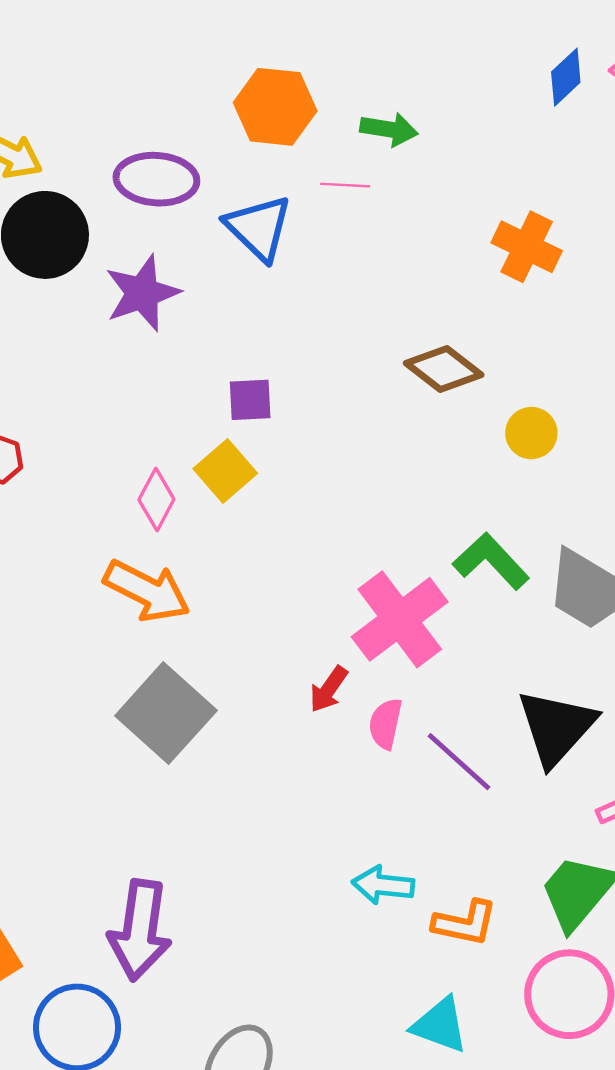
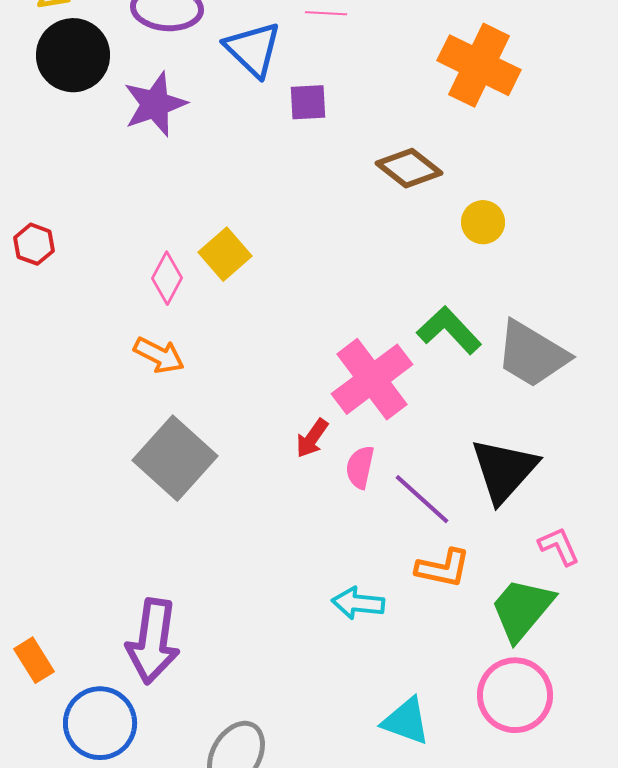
orange cross: (527, 247) -> (479, 65), size x1.4
purple square: (250, 400) -> (308, 102), moved
orange arrow: (147, 591) -> (159, 355), size x0.7
orange L-shape: (465, 923) -> (443, 568), moved

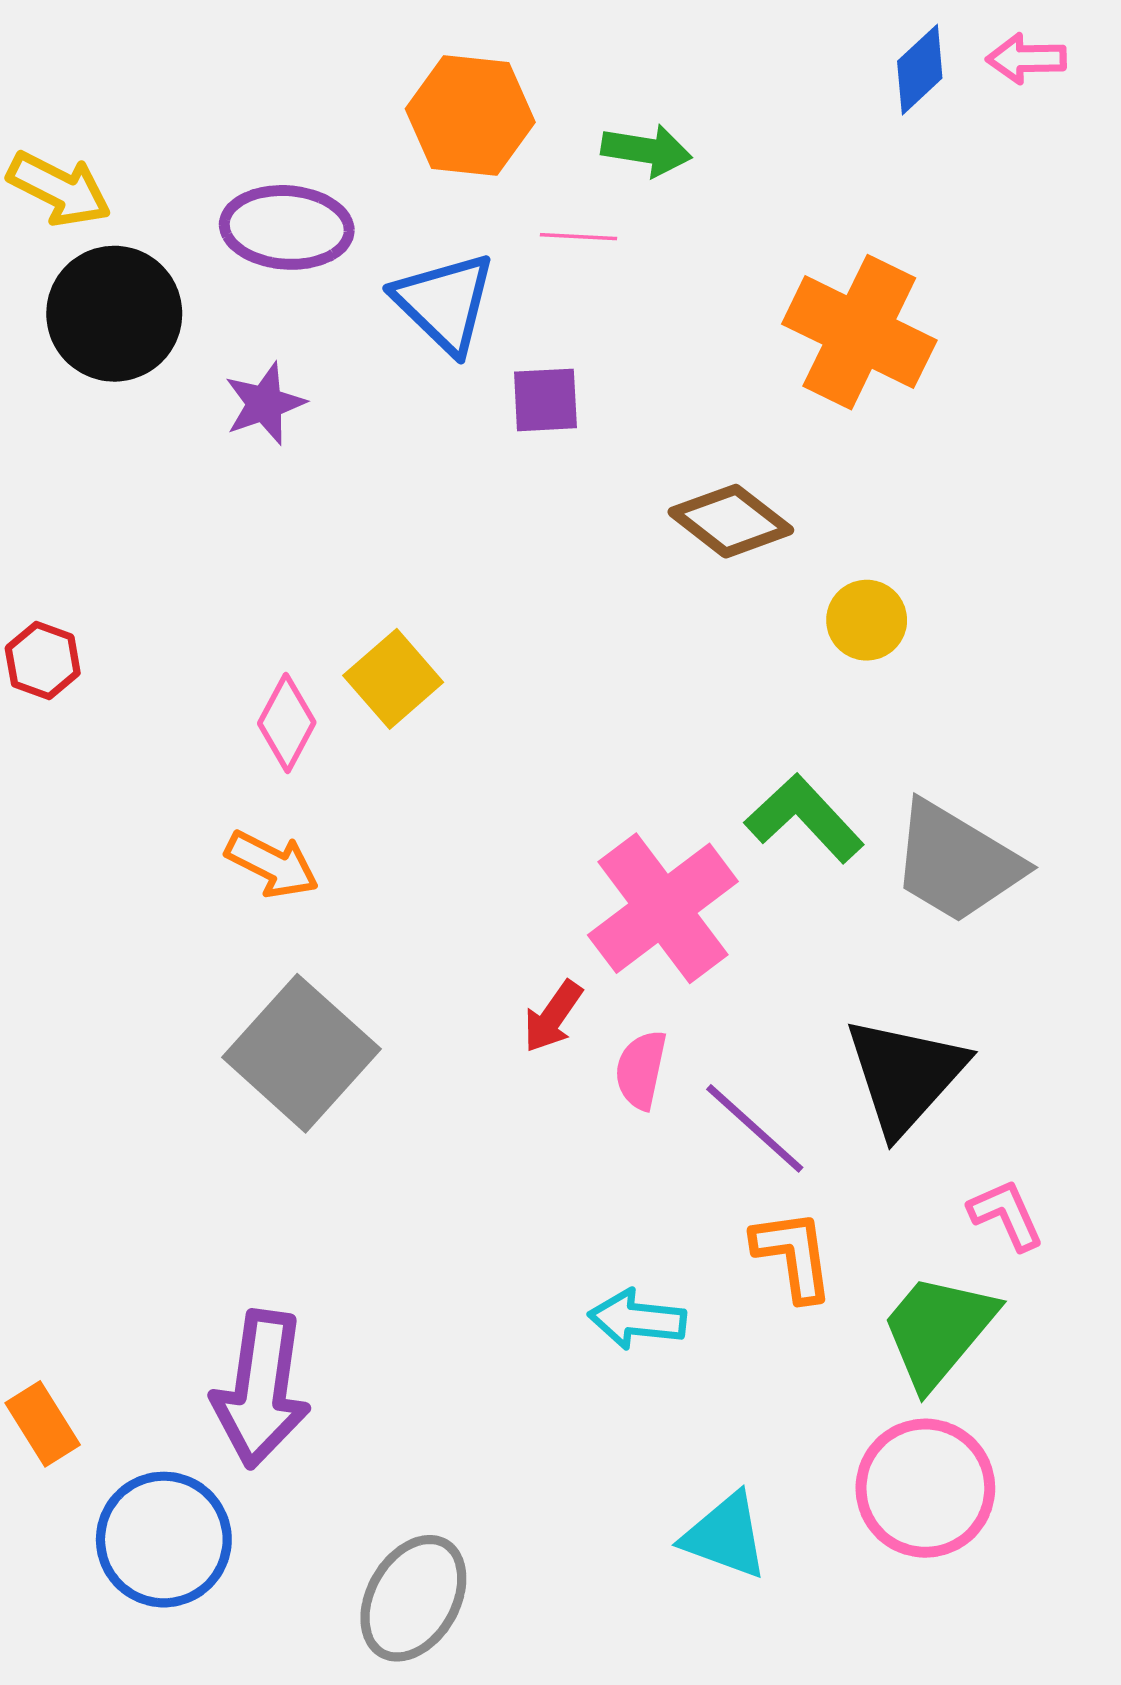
purple star: (155, 104) -> (265, 404), size x0.7
orange L-shape: (443, 568) -> (793, 1255), turned -110

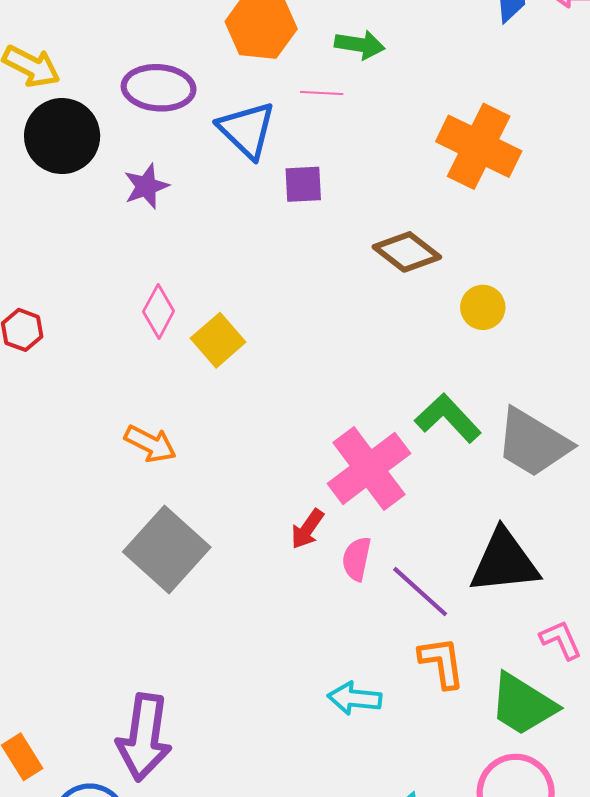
pink diamond: (287, 723) -> (159, 311), moved
black triangle: (905, 1075) -> (504, 562), turned 42
green trapezoid: (938, 1330) -> (523, 704), turned -98

